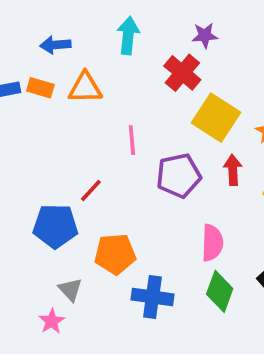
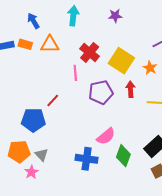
blue arrow: (55, 45) -> (33, 21), turned 63
red cross: (182, 73) -> (90, 52), moved
pink semicircle: (212, 243) -> (106, 136), moved, turned 48
orange pentagon: (115, 254) -> (19, 152), moved

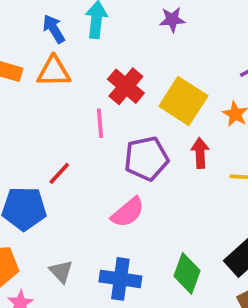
blue arrow: (33, 21) -> (54, 29), moved
pink semicircle: (106, 136) -> (128, 212), moved
gray triangle: (42, 155) -> (61, 272), moved

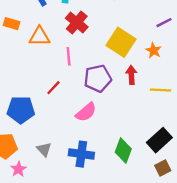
orange triangle: (54, 71) -> (39, 36), moved
red cross: (126, 86) -> (77, 23), moved
red line: (59, 173) -> (53, 88), moved

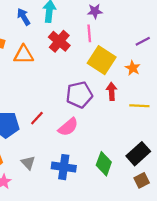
pink line: (69, 56) -> (89, 33), moved
red line: (53, 88) -> (37, 118), moved

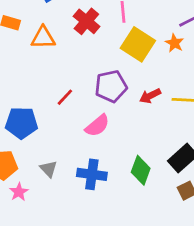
orange star: (133, 68) -> (174, 43), moved
red arrow: (112, 91) -> (150, 96), moved, turned -114
red line: (37, 118) -> (65, 97), moved

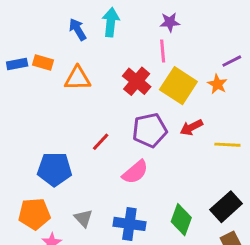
red cross: (86, 21) -> (137, 81), moved
red arrow: (150, 96) -> (191, 127), moved

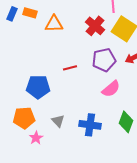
blue rectangle: (17, 64) -> (12, 14), turned -56
red line: (101, 142) -> (70, 68), turned 32
pink semicircle: (135, 172) -> (111, 89), moved

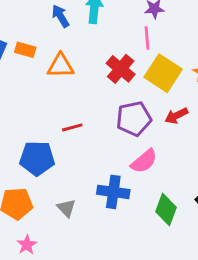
red line: (70, 68) -> (72, 127), moved
blue cross: (90, 125) -> (113, 192), moved
pink star: (36, 138) -> (27, 245), moved

